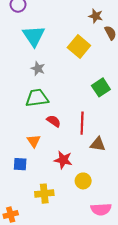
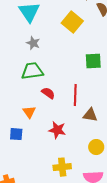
green square: (101, 87) -> (93, 61), turned 30
yellow circle: (83, 181) -> (96, 147), moved
yellow cross: (44, 194) -> (62, 167), moved

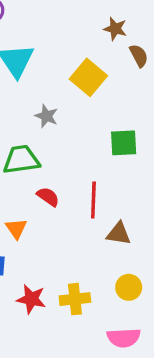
gray star: (33, 43) -> (46, 116), moved
red star: (57, 130) -> (31, 299), moved
yellow cross: (62, 167) -> (75, 299), moved

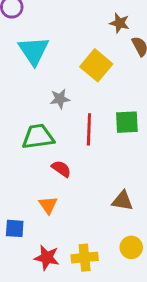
gray star: (46, 116) -> (60, 99), turned -30
red line: (93, 200) -> (89, 129), moved
orange triangle: (16, 229) -> (48, 205), moved

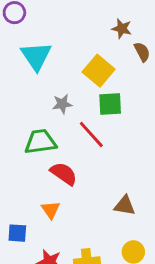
green square: (127, 122) -> (110, 104), moved
red line: (89, 129) -> (91, 134), turned -44
red semicircle: (61, 169) -> (64, 174), size x1.4

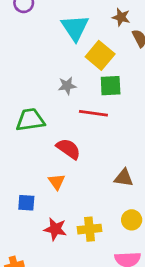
cyan triangle: (36, 56) -> (75, 28), moved
red line: (91, 134) -> (93, 113), turned -40
green trapezoid: (41, 142) -> (30, 120), moved

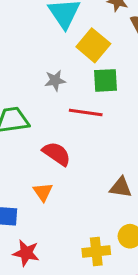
red star: (55, 229) -> (26, 253), moved
yellow cross: (89, 229) -> (96, 251), moved

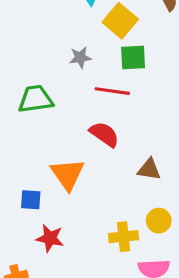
red semicircle: (57, 154) -> (104, 134), moved
orange triangle: (43, 192) -> (68, 174), size x1.6

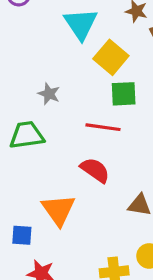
gray star: (80, 57) -> (49, 94), moved, turned 30

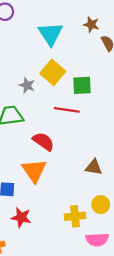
yellow square: (111, 57) -> (53, 72), moved
red semicircle: (95, 170) -> (43, 141), moved

